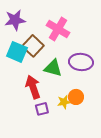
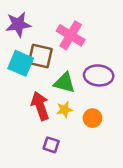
brown square: (33, 46) -> (40, 56), turned -30
yellow star: (64, 102) -> (65, 110), moved
purple square: (42, 109) -> (51, 145), moved, turned 32

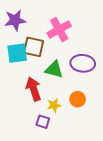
pink cross: (71, 35) -> (59, 30), turned 30
cyan square: (21, 63) -> (17, 53), turned -30
yellow star: (65, 110) -> (54, 105), moved

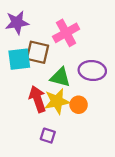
orange circle: (78, 99) -> (79, 105), moved
yellow star: (54, 105) -> (57, 101), moved, size x1.6

